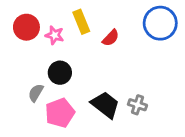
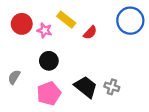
yellow rectangle: (81, 22) -> (66, 20), turned -30
gray semicircle: (36, 93) -> (14, 77), moved

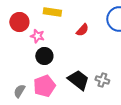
yellow rectangle: (66, 20) -> (52, 12), moved, turned -30
pink star: (45, 30) -> (37, 36), moved
gray semicircle: (14, 77) -> (19, 91), moved

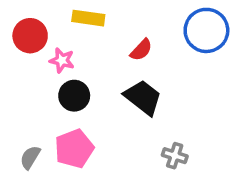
black trapezoid: (78, 80) -> (143, 97), moved
gray cross: (102, 80) -> (175, 156), moved

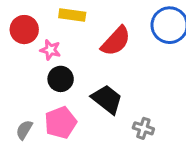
red semicircle: (141, 50) -> (116, 41), size x1.6
black trapezoid: (143, 97) -> (107, 99), moved

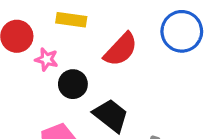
black circle: (61, 79) -> (73, 84), moved

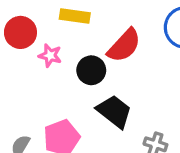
black circle: (73, 84) -> (91, 70), moved

